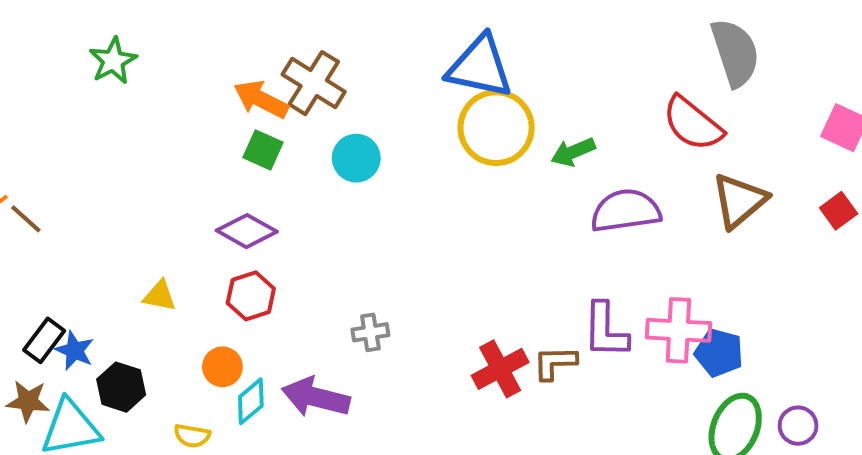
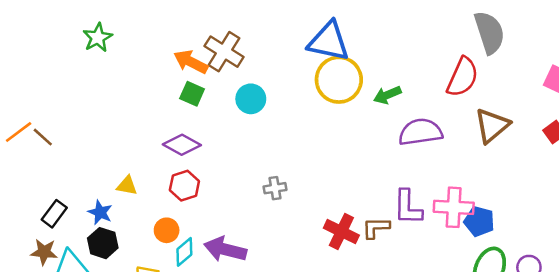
red semicircle: (693, 124) -> (463, 77), turned -105
gray cross: (370, 332) -> (275, 188), moved
blue star: (75, 351) -> (100, 212), moved
red cross: (500, 369) -> (341, 232), turned -36

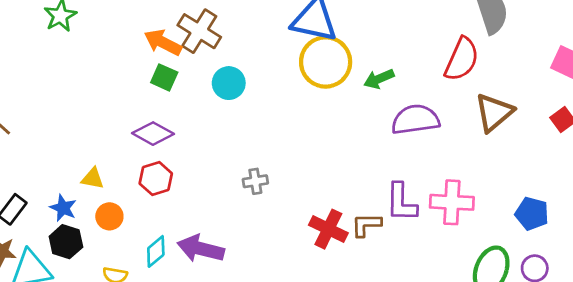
blue pentagon: (479, 221) -> (532, 214), moved
orange circle: (167, 230) -> (109, 216), moved

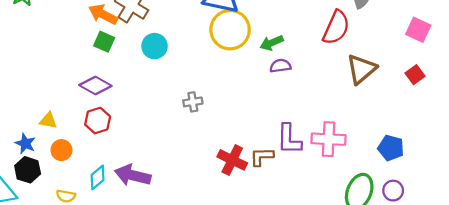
purple semicircle: (415, 120) -> (280, 66), moved, size x0.6
gray cross: (255, 181) -> (193, 102), moved

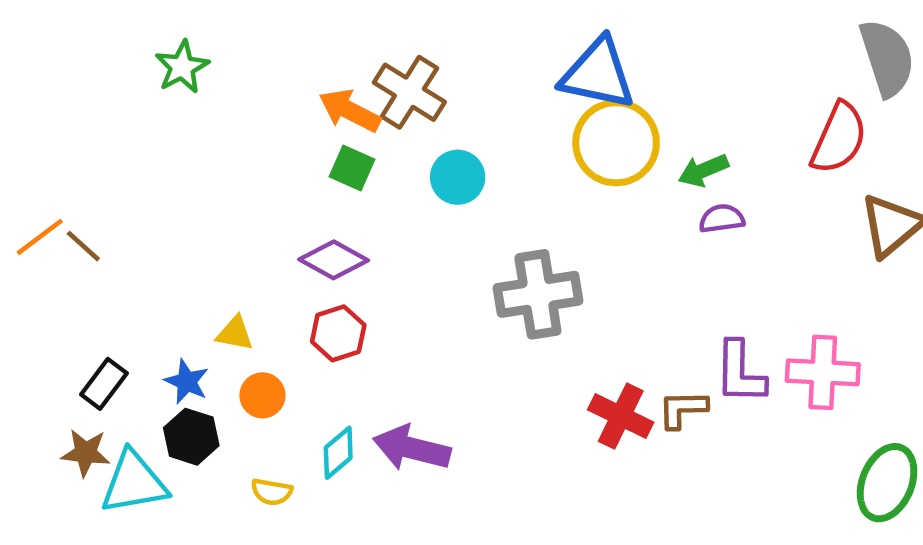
gray cross: (193, 102) -> (538, 294), size x2.0

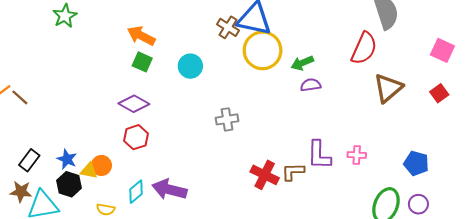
brown cross: (409, 92) -> (228, 27), moved, size x0.7
gray cross: (538, 294) -> (227, 119), size x0.6
yellow triangle: (235, 333) -> (89, 171), moved
pink cross: (823, 372) -> (357, 155), size x0.6

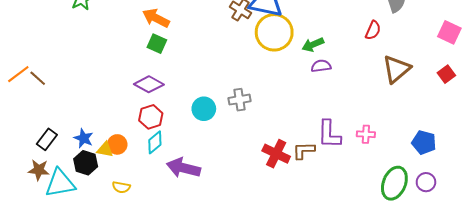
red semicircle: (364, 48) -> (373, 30), size x0.6
cyan circle: (190, 66) -> (204, 109), moved
cyan diamond: (136, 192) -> (155, 142), moved

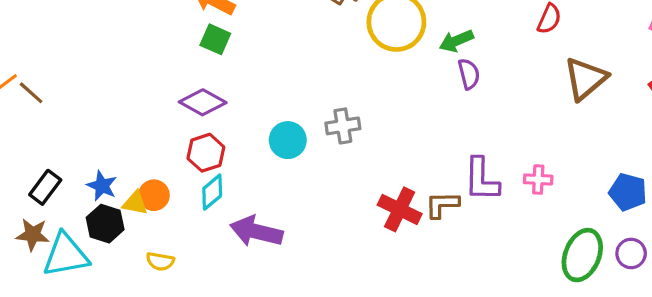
purple semicircle: (321, 66) -> (469, 74), turned 84

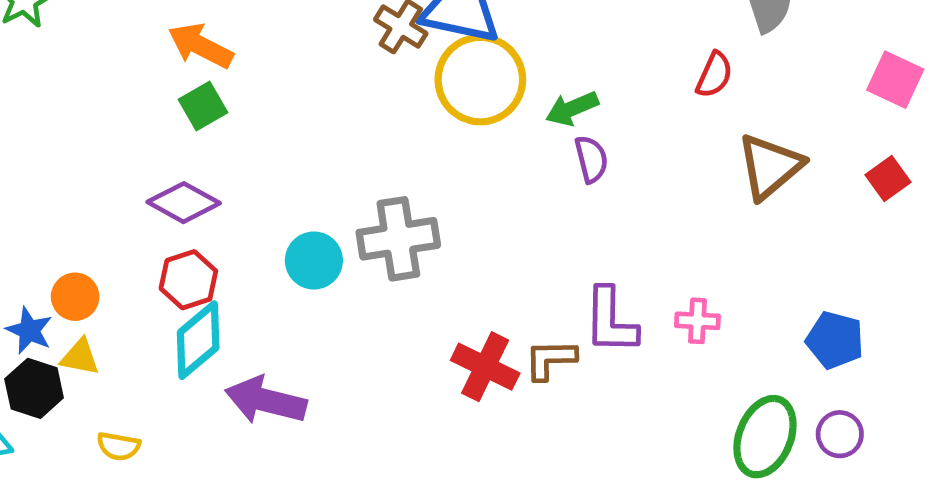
green square: (215, 39) -> (203, 106), turned 36
gray cross: (343, 126) -> (398, 239), size x1.5
cyan diamond: (212, 192) -> (198, 340), size x1.4
orange circle: (154, 195) -> (75, 297), moved

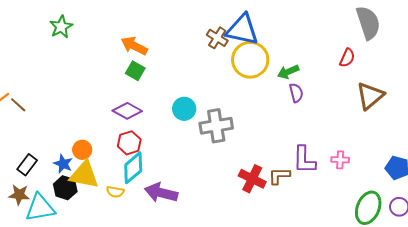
green square: (203, 106) -> (135, 71), turned -30
cyan circle: (314, 261) -> (184, 109), moved
yellow triangle: (80, 357) -> (84, 175), size x1.8
yellow semicircle: (118, 446) -> (115, 192), moved

